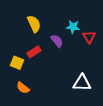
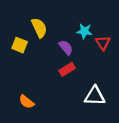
red rectangle: (34, 52) -> (67, 69), moved
yellow square: (17, 63) -> (20, 45), moved

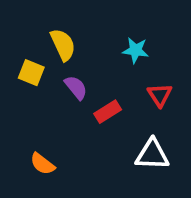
red triangle: (103, 43) -> (160, 95), moved
purple semicircle: (66, 47) -> (76, 87), moved

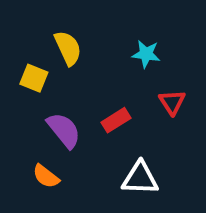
purple semicircle: (76, 87) -> (64, 130), moved, size x1.4
white triangle: (152, 155) -> (140, 178), moved

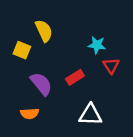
cyan star: (146, 54) -> (97, 45), moved
orange semicircle: (46, 176) -> (30, 114), turned -42

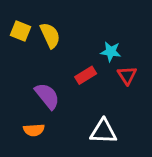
yellow square: (22, 50) -> (21, 31), moved
red rectangle: (75, 77) -> (86, 75), moved

